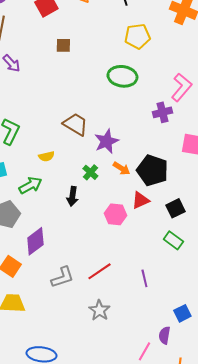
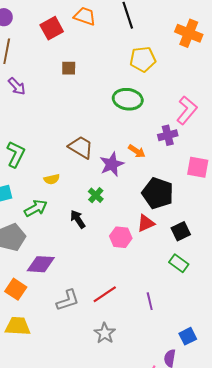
orange arrow: (121, 168) -> (137, 151), moved
black arrow: (72, 196) -> (78, 219), turned 138
purple diamond: (35, 241) -> (41, 264), turned 40

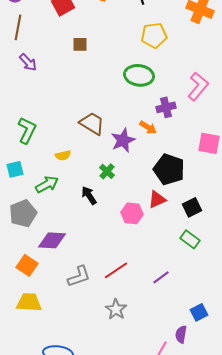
purple cross: (168, 135) -> (166, 107), moved
purple line: (150, 301) -> (161, 277), turned 66

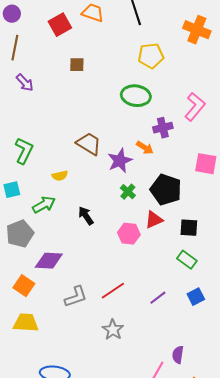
green cross: (107, 171) -> (128, 192), moved
black square: (192, 207) -> (189, 228), turned 30
blue square: (199, 312) -> (196, 297), moved

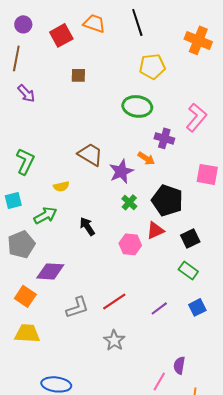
purple circle: (12, 14) -> (23, 24), moved
purple cross: (163, 128) -> (164, 138), turned 30
black square: (189, 228) -> (190, 238), turned -30

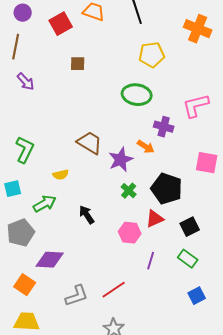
pink L-shape: (196, 117) -> (196, 106), turned -144
purple line: (159, 308) -> (151, 261), moved, turned -36

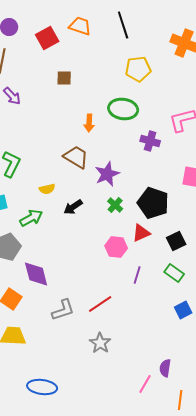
orange arrow: (146, 147) -> (89, 123), moved, turned 60
black arrow: (87, 215) -> (73, 207), moved, turned -90
purple diamond: (50, 260) -> (36, 274), turned 72

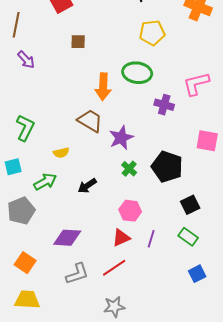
orange arrow: (89, 123) -> (103, 87), size x1.5
black arrow: (73, 207) -> (87, 186), moved
red triangle: (141, 233) -> (121, 238), moved
purple diamond: (36, 274) -> (67, 238), moved, turned -72
gray star: (100, 343) -> (114, 307), turned 30

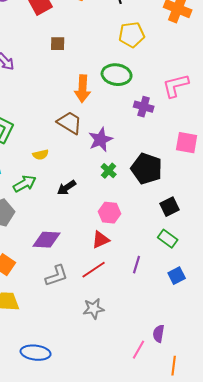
purple line: (151, 239) -> (137, 265), moved

